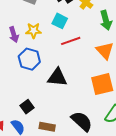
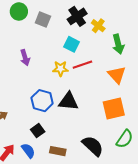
yellow star: (34, 31) -> (60, 69), moved
blue hexagon: (29, 59) -> (42, 101), moved

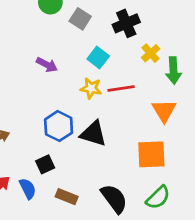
yellow cross: (98, 26) -> (151, 53), moved
cyan square: (71, 44) -> (98, 58), moved
purple arrow: (25, 58) -> (47, 65), turned -56

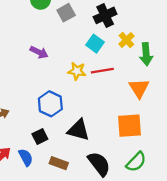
gray square: (80, 19) -> (66, 13), turned 30
cyan square: (98, 58) -> (95, 44), moved
black triangle: (93, 134) -> (78, 130), moved

